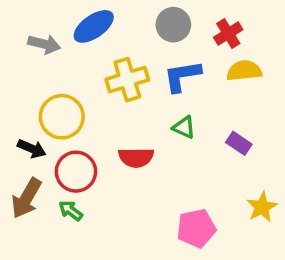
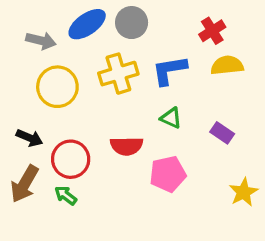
gray circle: (173, 25) -> (132, 23), moved
yellow circle: (62, 117) -> (57, 87), moved
pink pentagon: (196, 228) -> (168, 174), moved

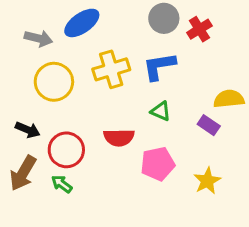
gray circle: (132, 23) -> (164, 18), moved
yellow semicircle: (227, 65) -> (229, 99), moved
yellow star: (244, 192) -> (207, 181), moved

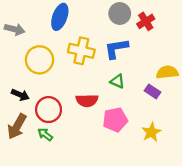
blue ellipse: (82, 23) -> (60, 17), turned -35
gray arrow: (38, 38) -> (15, 29), moved
yellow cross: (111, 69) -> (81, 51), turned 30

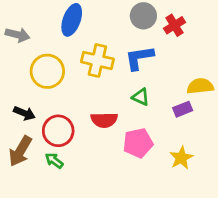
purple rectangle: (153, 91) -> (183, 109), turned -56

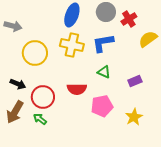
blue ellipse: (72, 20) -> (72, 15), moved
yellow semicircle: (200, 86) -> (148, 39), moved, turned -30

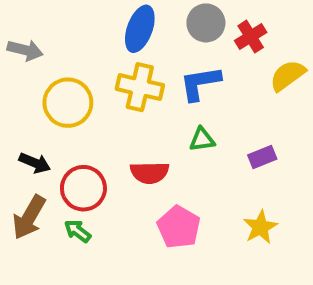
green triangle: (104, 72) -> (202, 140), turned -32
pink pentagon: (102, 106) -> (179, 227), moved, turned -30

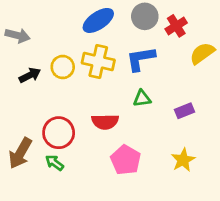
blue ellipse: (140, 29) -> (98, 20), turned 36
yellow circle: (68, 103) -> (63, 67), moved, size x0.7
black arrow: (35, 163) -> (30, 75), moved, turned -50

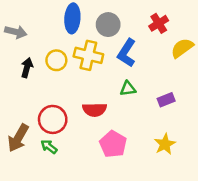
gray circle: (145, 16) -> (108, 25), moved
blue ellipse: (98, 20) -> (72, 18), moved, turned -52
blue L-shape: (141, 59) -> (127, 53), turned -48
black arrow: (30, 75) -> (27, 68), turned -48

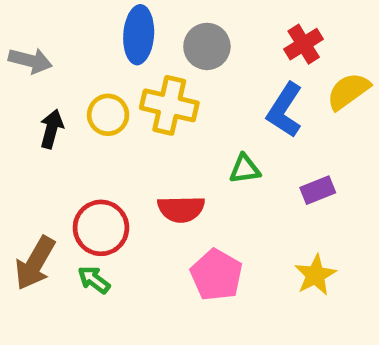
blue L-shape: (127, 53) -> (285, 110), moved

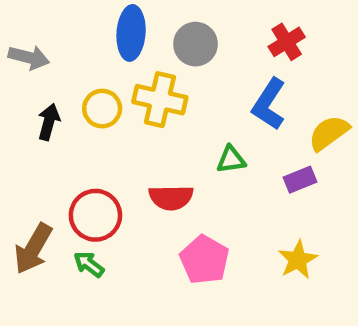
yellow semicircle: (348, 91) -> (329, 133), moved

